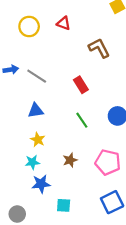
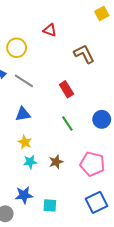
yellow circle: (29, 26) -> (17, 48), moved
cyan star: (32, 162) -> (30, 162), moved
blue star: (41, 184) -> (24, 195), moved

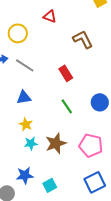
brown star: (56, 162) -> (56, 143), size x1.5
cyan square: (50, 205) -> (50, 185), turned -32

